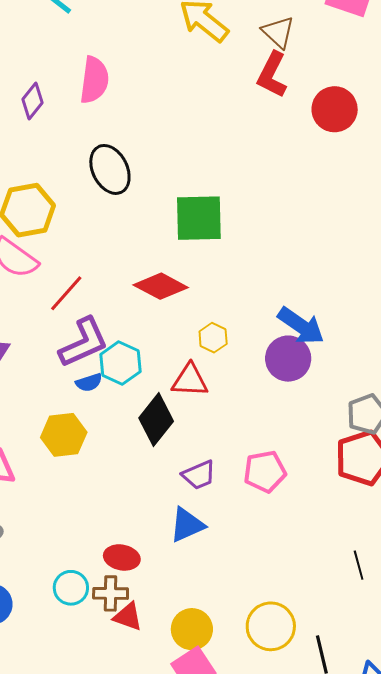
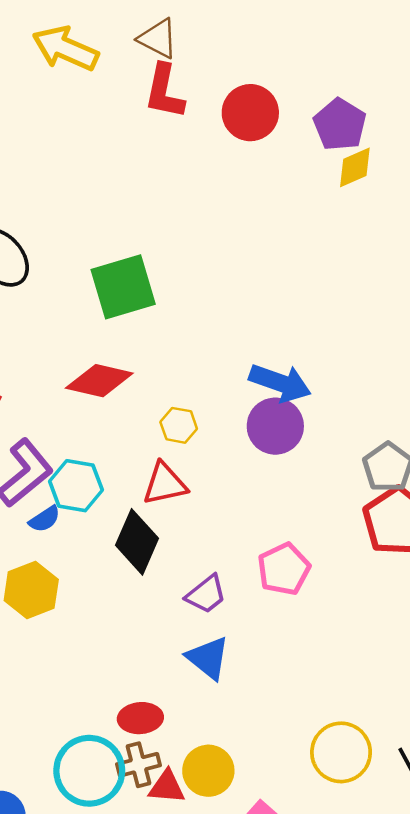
blue triangle: (187, 525) -> (208, 658), turned -42
cyan circle: (71, 588) -> (89, 771), size x1.6
yellow circle: (192, 629) -> (208, 771), moved

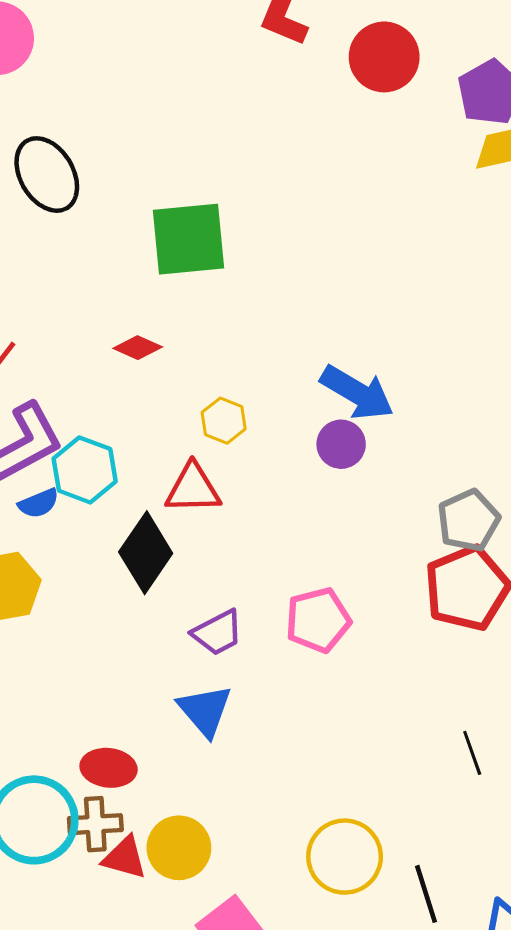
red diamond: (99, 381) -> (138, 348), size x0.6
purple circle: (275, 426) -> (341, 444), size x0.7

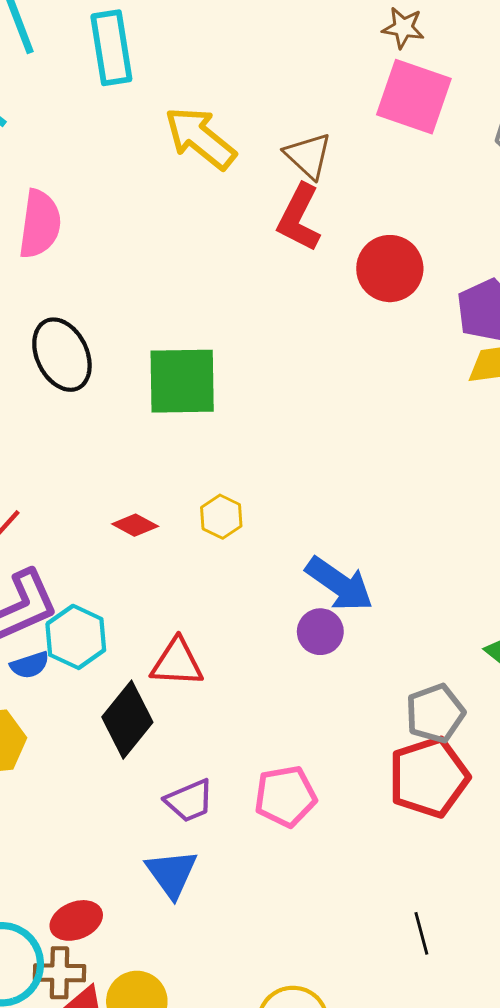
green square: (189, 239) -> (182, 381), moved
yellow hexagon: (224, 421) -> (221, 517), moved
red ellipse: (109, 768) -> (76, 920), turned -33

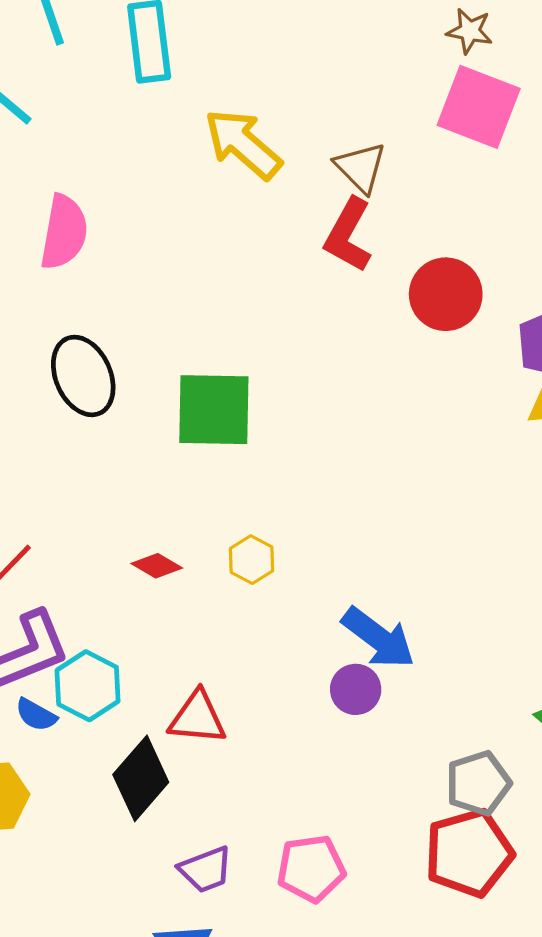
blue semicircle: (30, 665) -> (36, 715), turned 45

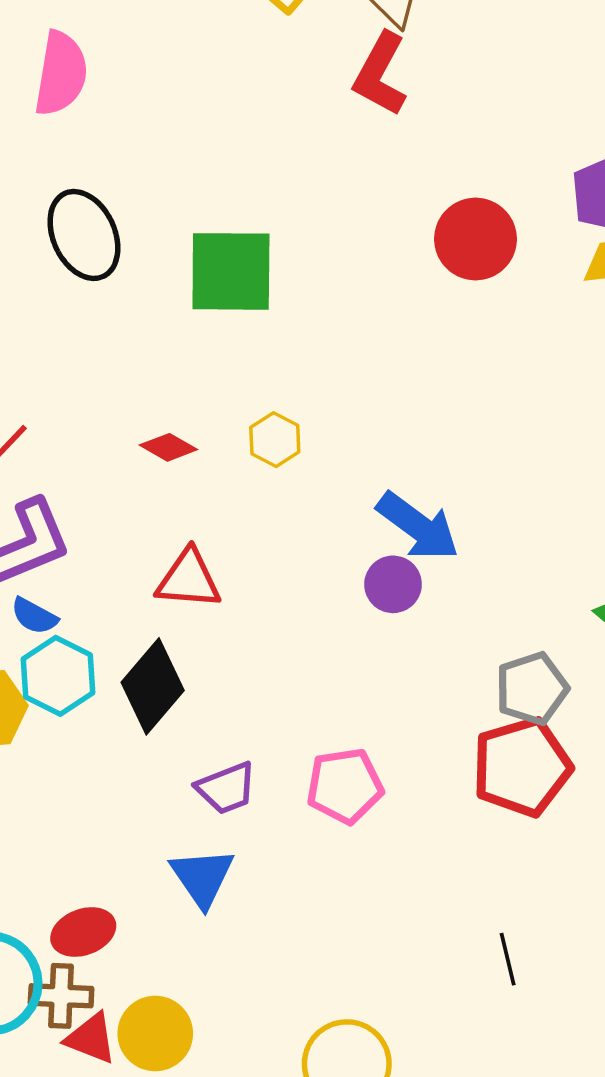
red circle: (446, 294) -> (475, 239), moved
cyan hexagon: (88, 686) -> (58, 676), moved
red triangle: (197, 718) -> (189, 579), moved

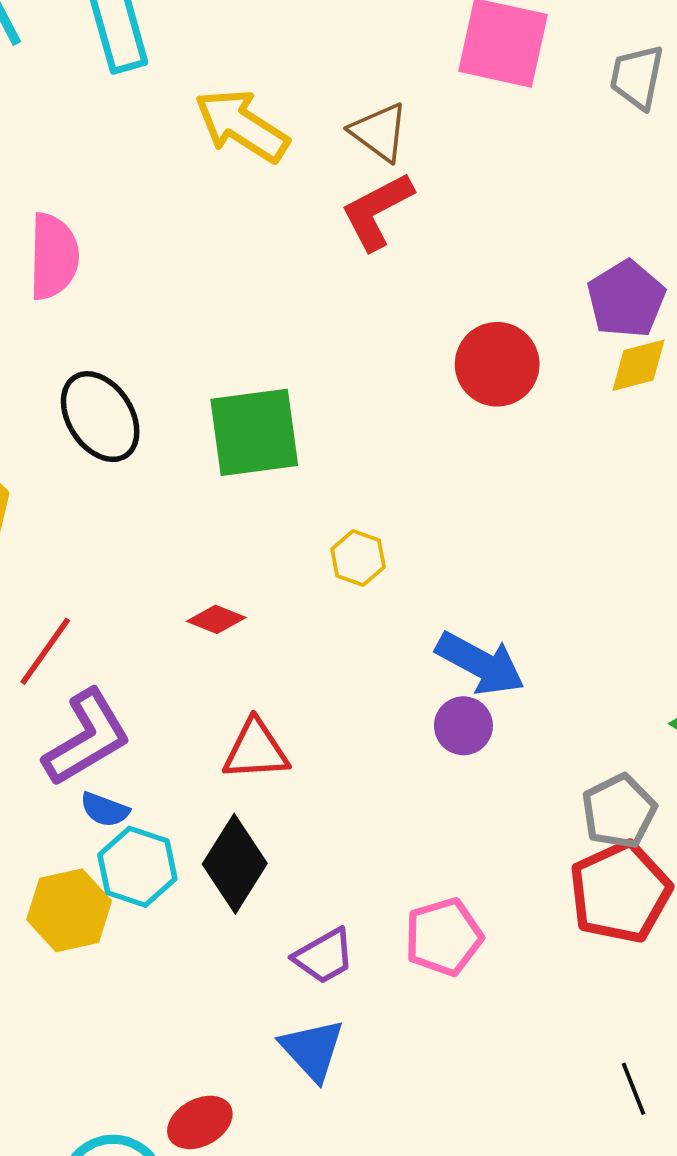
red L-shape: (380, 74) -> (377, 211), turned 42
yellow hexagon: (275, 440) -> (358, 558), moved

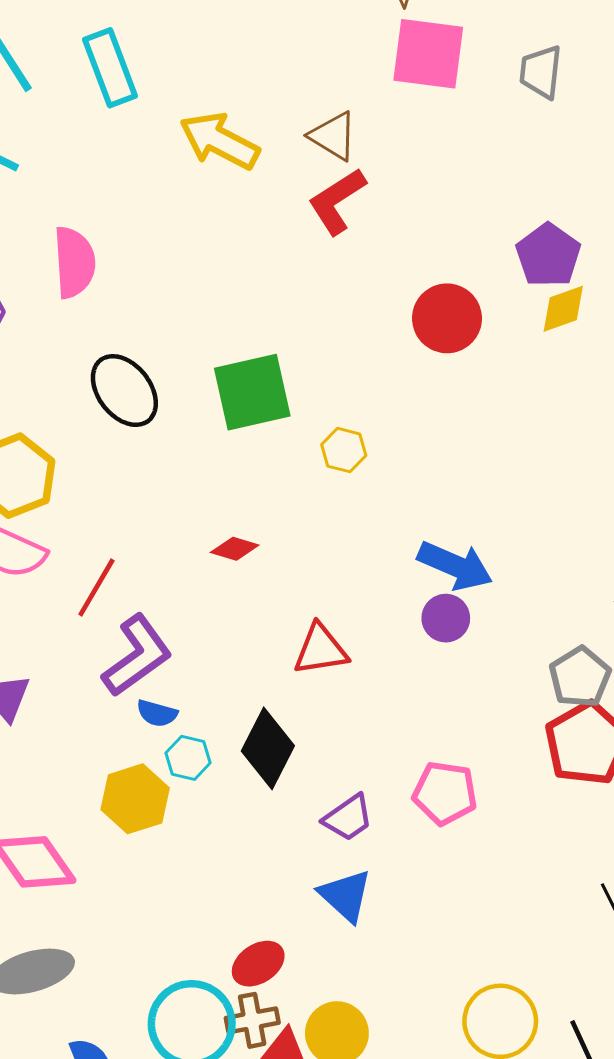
yellow hexagon: (358, 558) -> (344, 450), moved
red triangle: (256, 750) -> (321, 650), moved
cyan hexagon: (137, 867) -> (188, 758), size x0.7
pink pentagon: (444, 937) -> (445, 793), turned 30

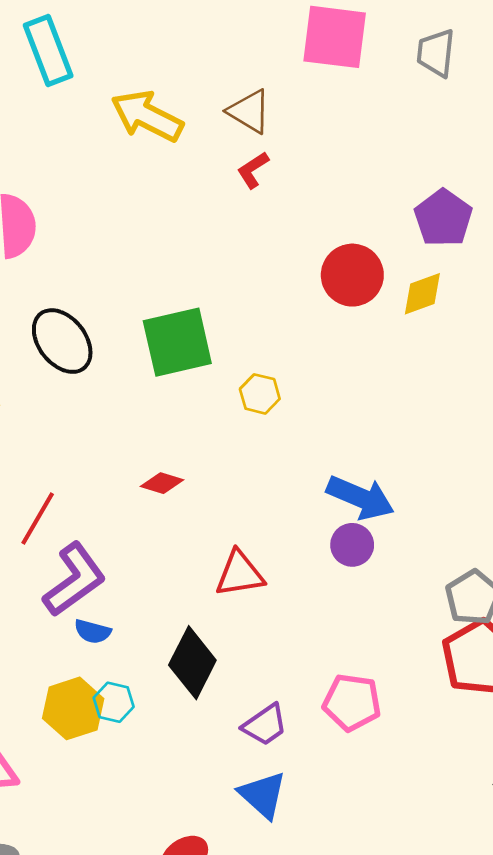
red L-shape: (337, 201) -> (253, 170), size x0.6
yellow diamond: (563, 309) -> (422, 294), moved
cyan hexagon: (188, 758) -> (114, 702), moved

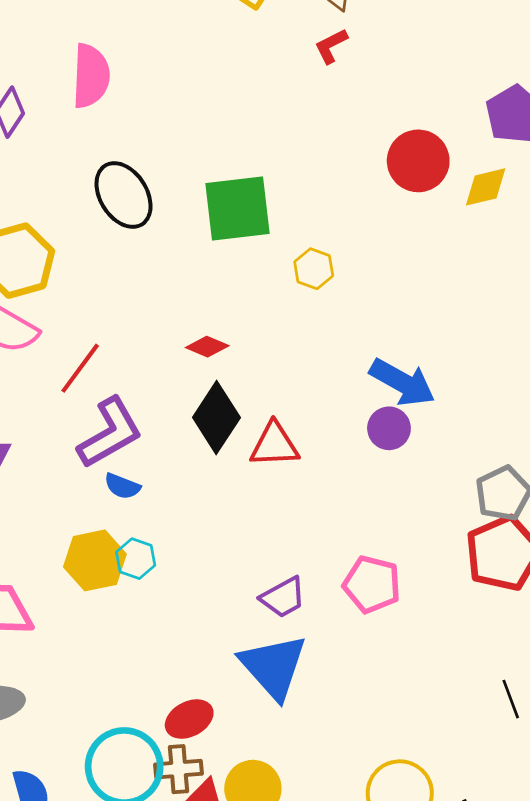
black diamond: (192, 663) -> (216, 418), moved
blue triangle: (263, 795) -> (273, 666), size x1.4

